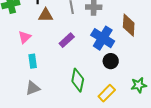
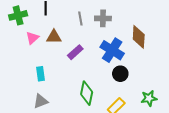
brown triangle: (46, 15) -> (54, 37), moved
pink triangle: (25, 37) -> (32, 38), moved

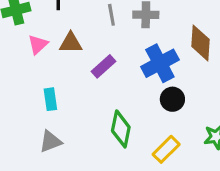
blue cross: (112, 50) -> (160, 63), turned 30

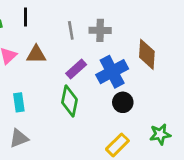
purple rectangle: (104, 66) -> (76, 69), moved
green diamond: (121, 129) -> (69, 101), moved

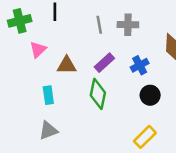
brown triangle: (36, 54) -> (67, 65), moved
blue cross: (112, 72) -> (140, 65), size x0.6

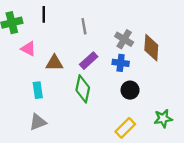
gray cross: (128, 25) -> (124, 39), moved, turned 30
pink triangle: (38, 50) -> (28, 49), turned -49
blue cross: (140, 65) -> (121, 63), turned 35

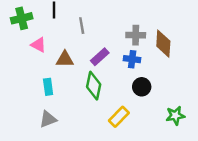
gray line: (84, 26) -> (82, 26), moved
gray cross: (124, 39) -> (136, 35), turned -30
yellow rectangle: (125, 128) -> (119, 117), moved

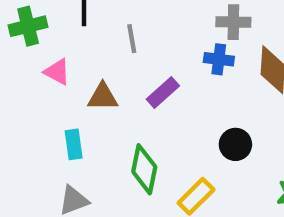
gray cross: (136, 35) -> (233, 22), moved
blue cross: (132, 59) -> (219, 59), moved
green diamond: (94, 86) -> (144, 169), moved

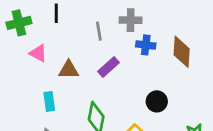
gray cross: (233, 22) -> (131, 20), moved
gray line: (132, 39) -> (99, 31), moved

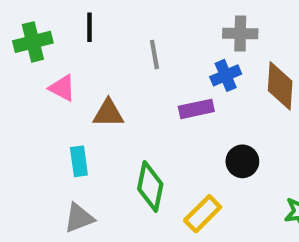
gray cross: (131, 20) -> (240, 34), moved
blue cross: (146, 45) -> (226, 75), turned -30
purple rectangle: (109, 67) -> (196, 109), moved, turned 30

